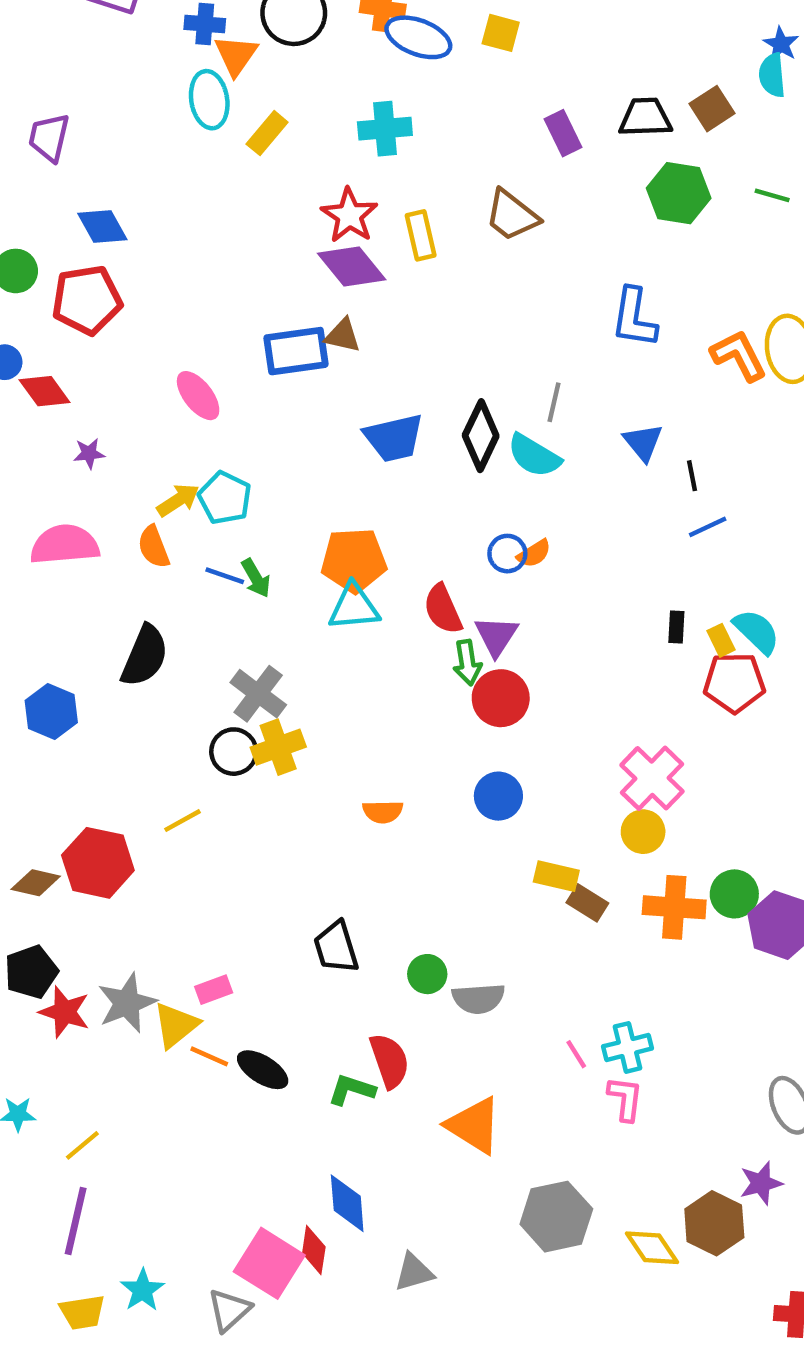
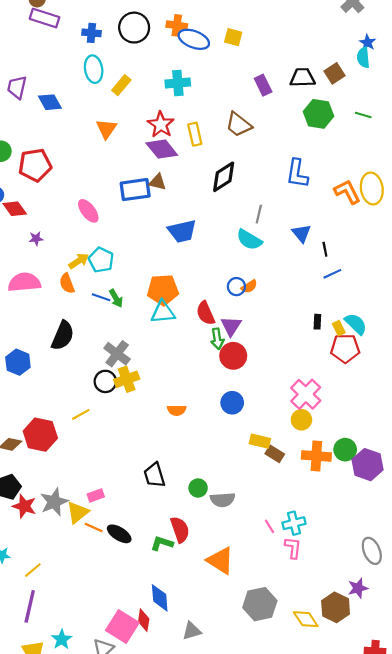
orange triangle: (236, 55) -> (106, 129), moved
blue diamond: (102, 226) -> (50, 102), moved
black diamond: (481, 436) -> (224, 177), moved, turned 32

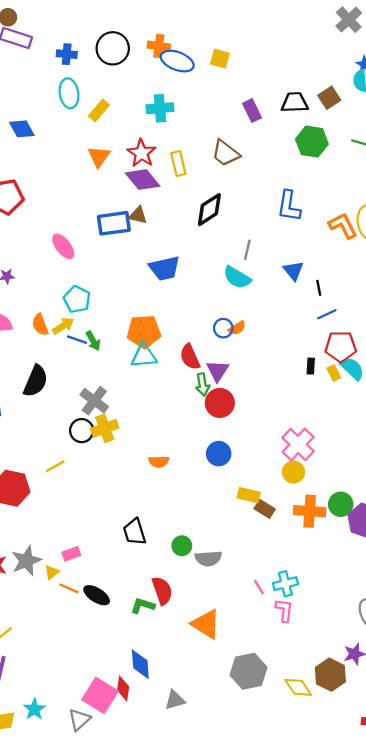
orange triangle: (106, 129) -> (99, 157), moved
yellow arrow: (79, 261) -> (63, 326), moved
red pentagon: (345, 348) -> (341, 347), moved
yellow triangle: (78, 513) -> (52, 572), size x0.6

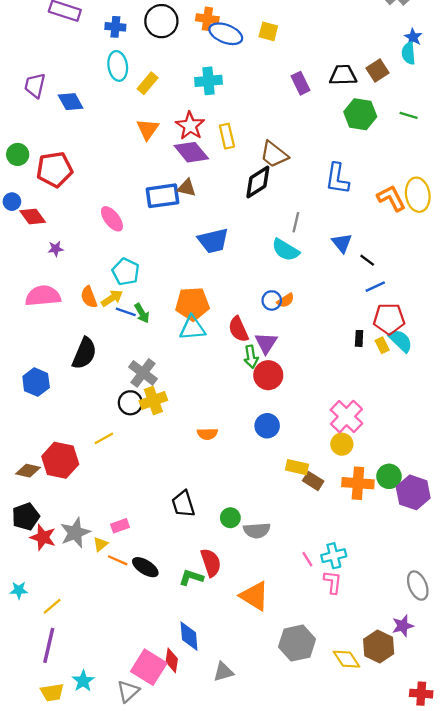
brown trapezoid: (226, 153) -> (274, 154), moved
black line: (319, 288) -> (367, 260), turned -42

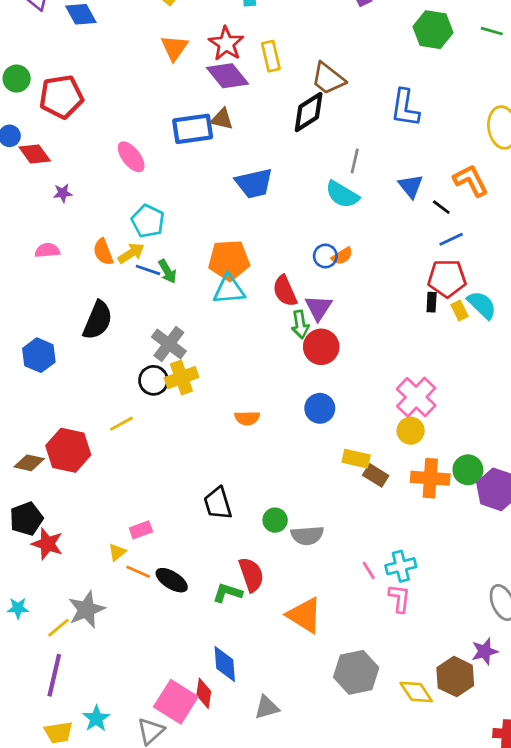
orange L-shape: (391, 198) -> (471, 181), moved
pink semicircle: (43, 296) -> (47, 250), size x0.6
red pentagon: (389, 319) -> (447, 278), moved
gray star: (75, 533) -> (86, 610), moved

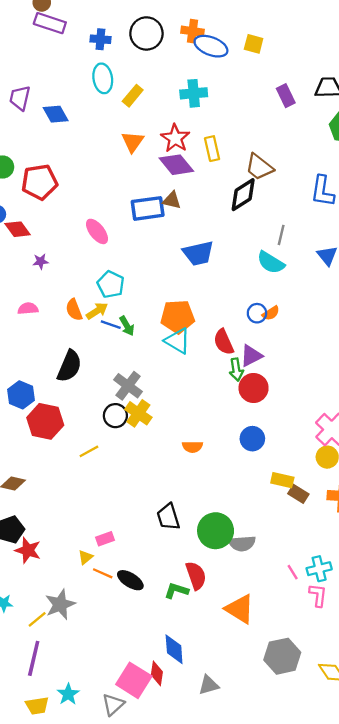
cyan triangle: (229, 290) -> (178, 341), turned 36
purple triangle: (318, 308) -> (251, 356), turned 30
yellow cross: (181, 378) -> (138, 413), turned -35
red hexagon: (68, 450) -> (45, 421), moved
green circle: (275, 520) -> (216, 531), size x1.8

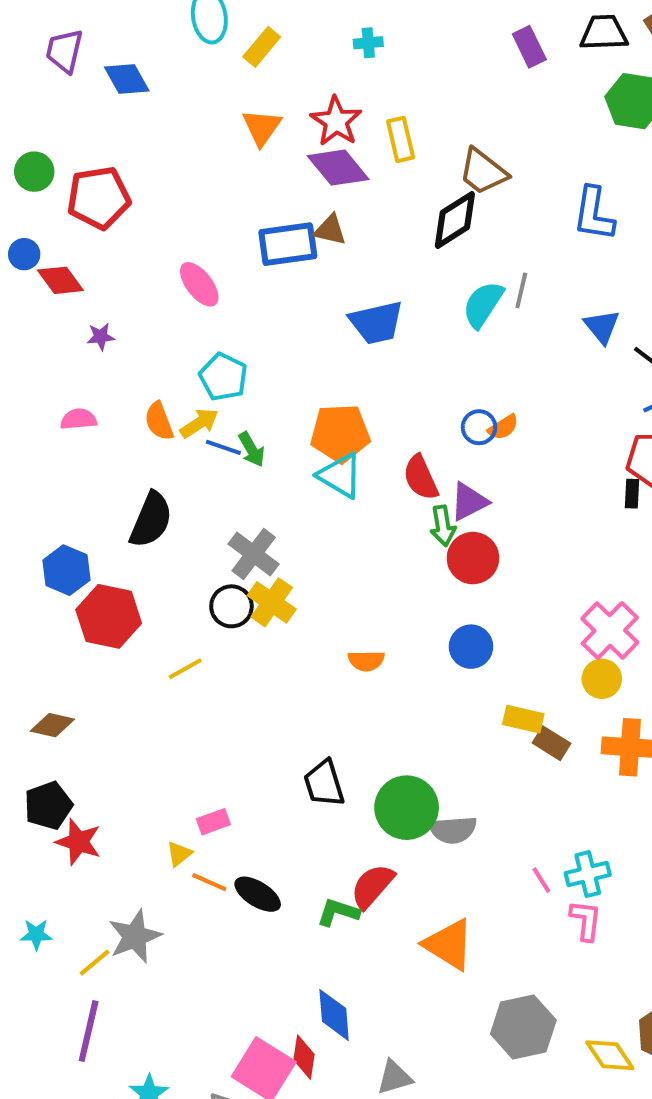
cyan cross: (194, 93) -> (368, 43), size x0.6
cyan semicircle: (271, 263) -> (483, 304), moved, turned 92
red semicircle: (196, 576) -> (372, 886), turned -120

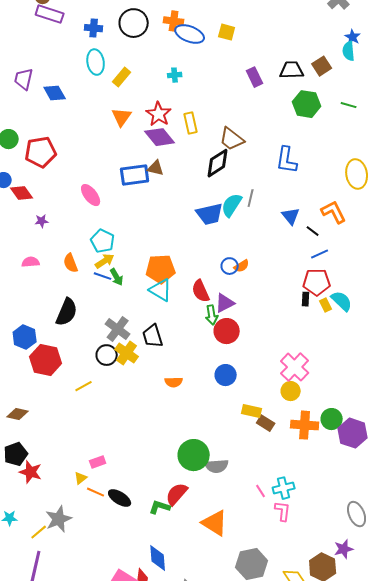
blue trapezoid: (376, 323) -> (210, 214), moved
yellow arrow: (199, 423) -> (105, 261), moved
black trapezoid: (324, 783) -> (153, 336), moved

